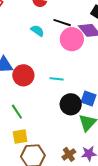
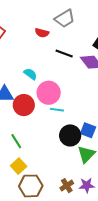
cyan semicircle: (37, 31) -> (30, 74), moved
pink circle: (72, 39) -> (49, 93), moved
yellow square: (20, 137) -> (19, 166), turned -35

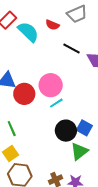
cyan semicircle: (30, 74) -> (28, 32), moved, size x1.6
cyan line: (57, 110) -> (56, 103), turned -48

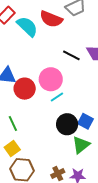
red semicircle: (52, 25) -> (51, 19), size x1.6
black line: (72, 49) -> (71, 55), moved

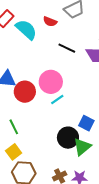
red semicircle: (51, 19) -> (50, 22), size x0.6
black line: (71, 55) -> (67, 48), moved
black circle: (67, 124) -> (68, 138), moved

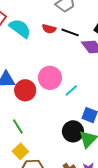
red semicircle: (50, 22) -> (49, 29), moved
black line: (67, 48) -> (70, 32), moved
cyan line: (57, 99) -> (71, 90), moved

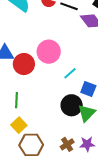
cyan line: (71, 90) -> (70, 73), moved
green line: (18, 126) -> (16, 100), turned 35

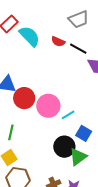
pink circle: (49, 52) -> (48, 106), moved

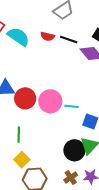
cyan line: (68, 115) -> (72, 106), turned 48
black circle: (64, 147) -> (74, 150), moved

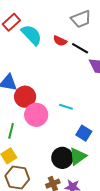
pink circle: (50, 101) -> (36, 115), moved
cyan line: (72, 106) -> (66, 107), moved

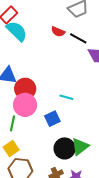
cyan semicircle: (32, 35) -> (17, 31), moved
pink circle: (36, 115) -> (25, 105), moved
blue square: (84, 133) -> (52, 119), moved, turned 35

